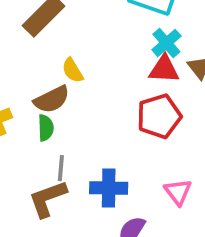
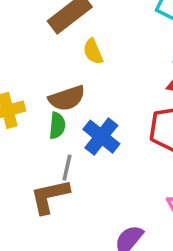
yellow semicircle: (73, 70) -> (93, 51), moved
blue cross: (109, 188) -> (101, 137), moved, turned 30

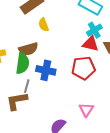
green semicircle: (57, 126) -> (23, 63), size x1.5
blue cross: (101, 137) -> (46, 70), turned -30

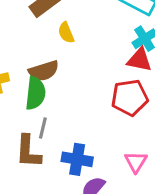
blue cross: (46, 70) -> (77, 159), moved
brown L-shape: (17, 101) -> (28, 151), turned -75

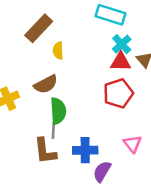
yellow semicircle: (66, 33) -> (58, 51), turned 30
green semicircle: (35, 93) -> (58, 111), moved

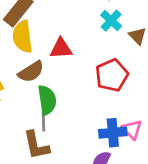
yellow semicircle: (58, 51) -> (22, 37), moved, size x1.6
red triangle: (121, 62) -> (61, 49), moved
blue cross: (85, 150) -> (113, 133), moved

